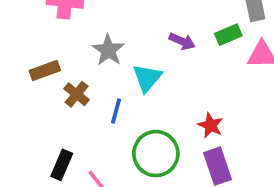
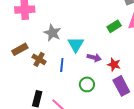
green rectangle: (228, 35) -> (114, 26), moved
purple arrow: (182, 41) -> (94, 58), moved
green circle: (156, 154) -> (87, 84), size x0.6

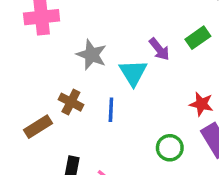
brown rectangle: (20, 49) -> (38, 127), moved
purple arrow: (94, 58) -> (159, 49), moved, turned 40
green circle: (87, 84) -> (170, 148), moved

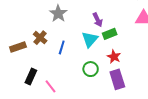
green rectangle: (198, 38) -> (110, 34), moved
cyan triangle: (133, 73) -> (90, 39), moved
green circle: (170, 148) -> (91, 69), moved

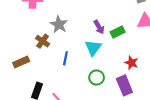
green rectangle: (110, 34) -> (118, 32), moved
brown cross: (40, 38) -> (43, 41), moved
red star: (114, 57) -> (131, 63), moved

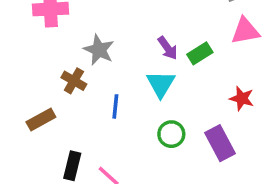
red star: (131, 63) -> (242, 98), moved

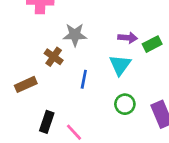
purple arrow: (168, 48) -> (128, 38), turned -54
gray star: (99, 50) -> (75, 35), turned -30

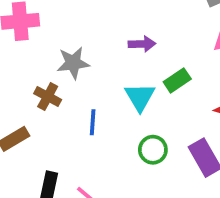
purple arrow: (128, 38) -> (142, 44), moved
green rectangle: (152, 44) -> (177, 80), moved

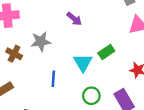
purple arrow: (142, 44) -> (74, 19), moved, turned 42
brown cross: (48, 97) -> (14, 54), moved

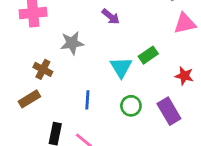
brown cross: (14, 54) -> (43, 69), moved
blue line: (53, 79) -> (87, 100), moved

